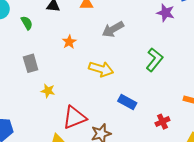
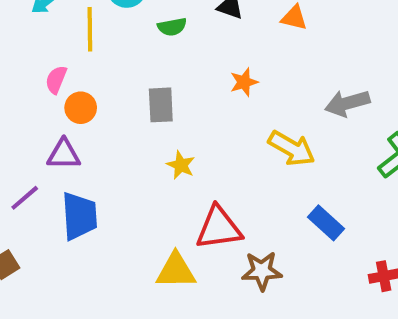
green semicircle: (27, 23) -> (172, 27), turned 96
gray arrow: (113, 29) -> (347, 103), moved

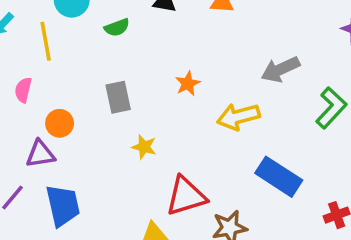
orange star: (244, 82) -> (188, 84), moved
orange circle: (81, 108) -> (60, 123), moved
yellow arrow: (292, 148) -> (238, 117), turned 144
blue rectangle: (326, 223) -> (279, 177), size x1.4

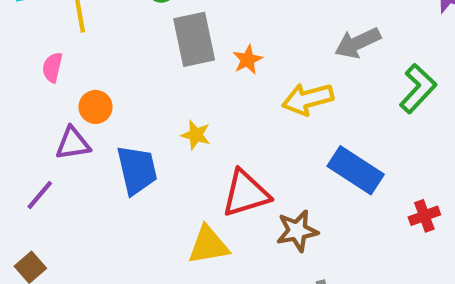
gray rectangle: (118, 97) -> (194, 39), moved, size x1.4
blue trapezoid: (63, 206) -> (137, 170), moved

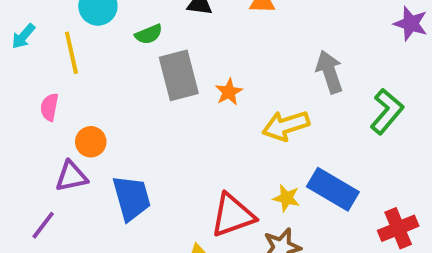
gray arrow: (358, 43) -> (329, 72), turned 99
yellow star: (196, 135) -> (286, 198), moved
red cross: (424, 216) -> (398, 228), size x1.4

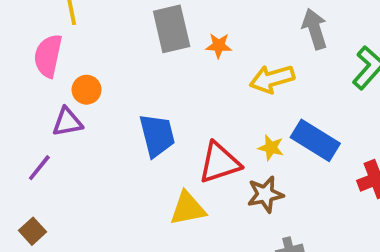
orange star: (229, 92) -> (219, 46), turned 30
pink semicircle: (49, 107) -> (48, 56), size x1.6
blue trapezoid: (132, 198) -> (157, 135), moved

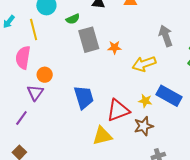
purple triangle: (67, 122) -> (35, 93), turned -42

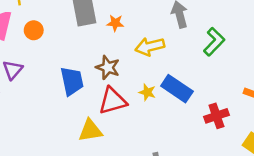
orange circle: (45, 75) -> (34, 30), moved
brown star: (144, 126) -> (108, 67), moved, turned 30

